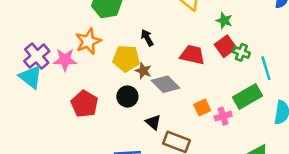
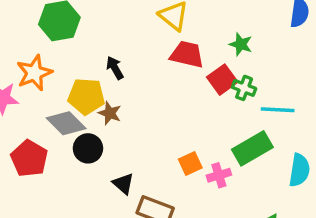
green star: (224, 21) -> (241, 44), moved
red trapezoid: (192, 55) -> (187, 54), moved
cyan line: (266, 68) -> (278, 110), turned -70
gray diamond: (165, 84) -> (66, 123), moved

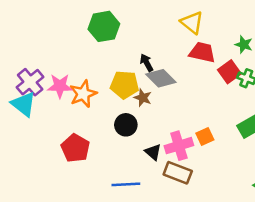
orange star: (34, 73) -> (83, 94), moved
gray diamond: (66, 123) -> (161, 78), moved
red pentagon: (29, 158) -> (75, 148), moved
pink cross: (219, 175) -> (179, 146), moved, size x1.5

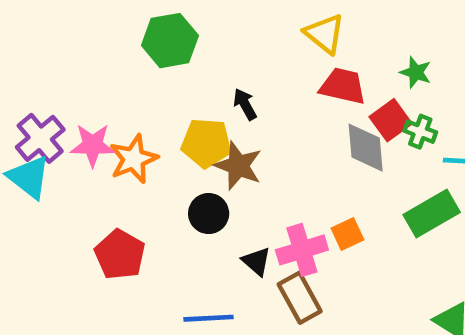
gray diamond: (161, 78) -> (366, 148), moved, turned 40
brown star: (143, 98) -> (238, 166), size x1.5
brown rectangle: (178, 173) -> (300, 298), turned 40

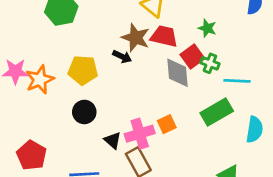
black arrow: (245, 104) -> (122, 57), moved, turned 144
brown star: (238, 166) -> (136, 38), moved
red pentagon: (120, 254) -> (32, 155), moved

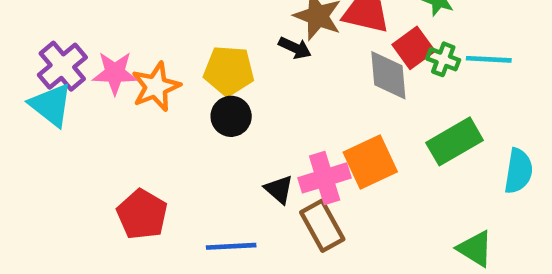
cyan line: (237, 81) -> (489, 59), moved
black circle: (84, 112) -> (231, 116), moved
orange square: (167, 124) -> (370, 162), size x1.6

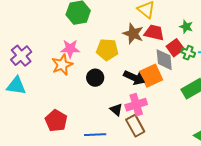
black arrow: (295, 48) -> (134, 78), moved, size x1.5
yellow pentagon: (229, 71) -> (107, 50), moved
pink star: (115, 73) -> (70, 49), moved
cyan triangle: (51, 105) -> (16, 86), moved, turned -30
orange square: (370, 162) -> (151, 76), moved

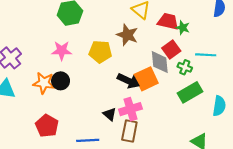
red trapezoid: (154, 33) -> (168, 21), moved
green cross: (188, 53) -> (185, 67), moved
orange star: (62, 65) -> (44, 83), moved, turned 30
black circle: (95, 78) -> (61, 81), moved
brown rectangle: (135, 126) -> (129, 131), turned 40

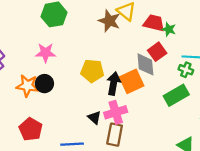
brown star: (127, 35) -> (109, 21), moved
yellow pentagon: (100, 52) -> (92, 71), moved
green cross: (185, 67) -> (186, 70), moved
black arrow: (128, 81) -> (114, 84), turned -105

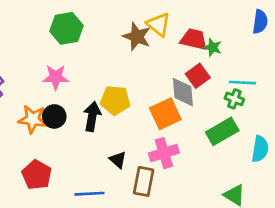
black arrow: (114, 84) -> (92, 116), moved
pink cross: (116, 112) -> (164, 153), moved

